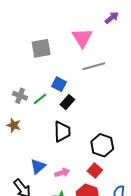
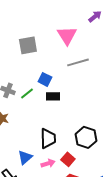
black rectangle: (67, 102) -> (53, 96), turned 48
black trapezoid: (62, 132) -> (48, 138), moved
red square: (95, 171) -> (68, 159), moved

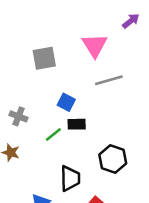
green line: (27, 93) -> (53, 134), moved
black hexagon: (86, 137) -> (113, 159), moved

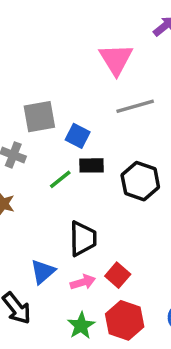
gray square: (44, 58) -> (39, 117), moved
black hexagon: (113, 159) -> (140, 181), moved

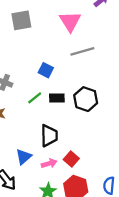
gray square: (39, 117) -> (21, 20), moved
black rectangle: (92, 165) -> (57, 98), moved

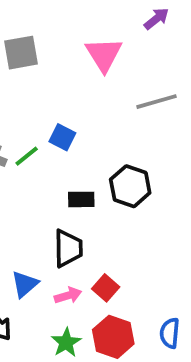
gray line: (82, 51) -> (157, 102), moved
green line: (35, 98) -> (27, 156), moved
black rectangle: (57, 98) -> (81, 199), moved

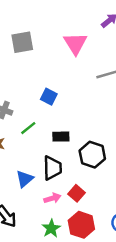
green line: (27, 156) -> (28, 128), moved
black hexagon: (130, 186) -> (92, 155), moved
blue triangle: (25, 284) -> (25, 179), moved

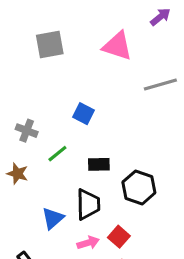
pink triangle: (75, 44) -> (117, 46), turned -40

